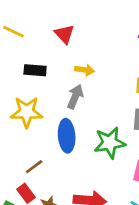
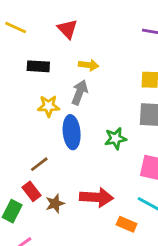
yellow star: (27, 112) -> (49, 106), moved, size x0.7
green star: (110, 143) -> (115, 138), size x0.7

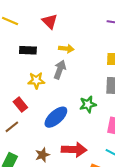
blue ellipse: (72, 132) -> (56, 117), moved, turned 55
brown line: (39, 164) -> (12, 127), moved
red rectangle: (32, 191) -> (20, 105), moved

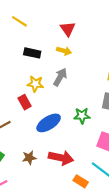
red triangle: (50, 21) -> (68, 29), moved
yellow arrow: (66, 49) -> (64, 51), moved
red rectangle: (20, 105) -> (25, 102), moved

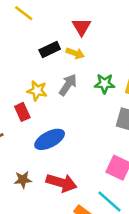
black rectangle: (32, 53) -> (50, 50), moved, turned -42
green star: (82, 116) -> (105, 84), moved

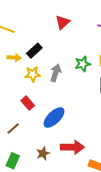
red triangle: (82, 27) -> (63, 22), moved, turned 35
yellow arrow: (75, 53) -> (14, 58), moved
yellow star: (37, 91) -> (33, 74), moved

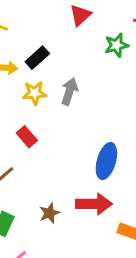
green star: (83, 64) -> (116, 45), moved
blue ellipse: (54, 118) -> (106, 161), moved, turned -30

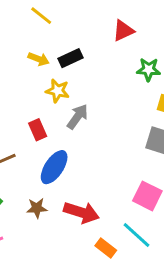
gray arrow: (69, 91) -> (77, 117), moved
blue ellipse: (106, 161) -> (54, 167), moved

